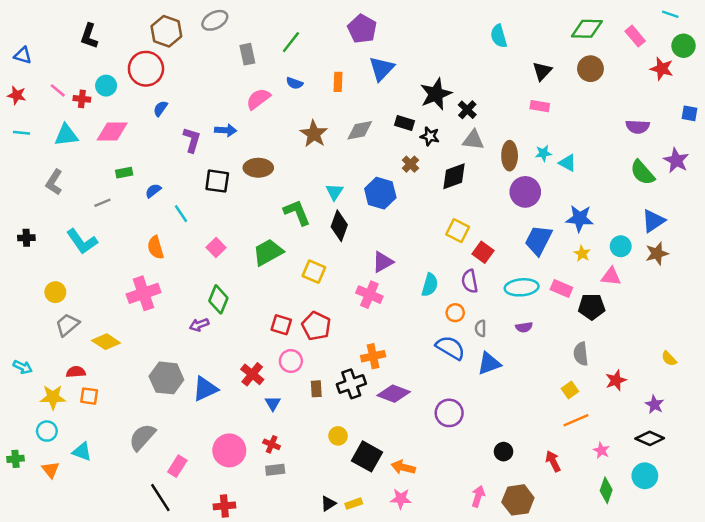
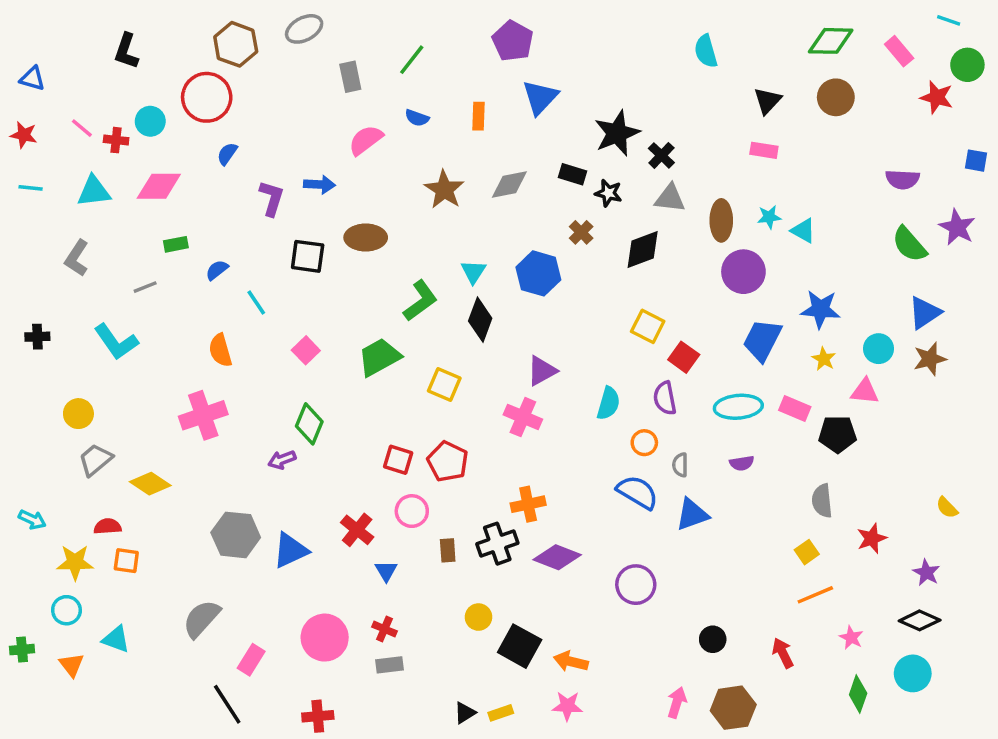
green L-shape: (297, 212) -> (420, 301), turned 76

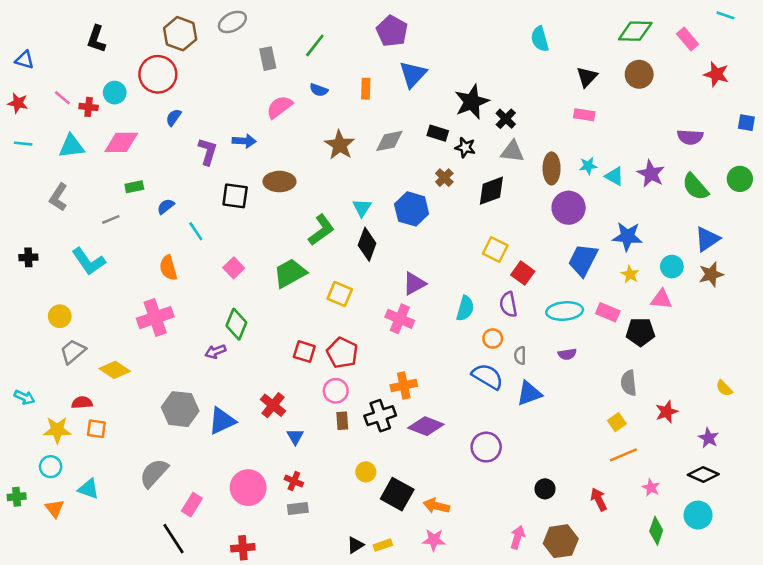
green circle: (967, 65) -> (740, 179), moved
purple star: (957, 227) -> (651, 174), moved
pink circle: (412, 511) -> (336, 391), moved

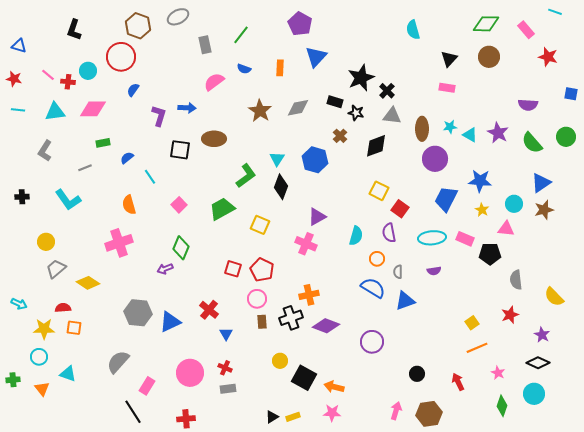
gray semicircle: (629, 383) -> (516, 280), moved
yellow semicircle: (724, 388) -> (554, 297), size x1.5

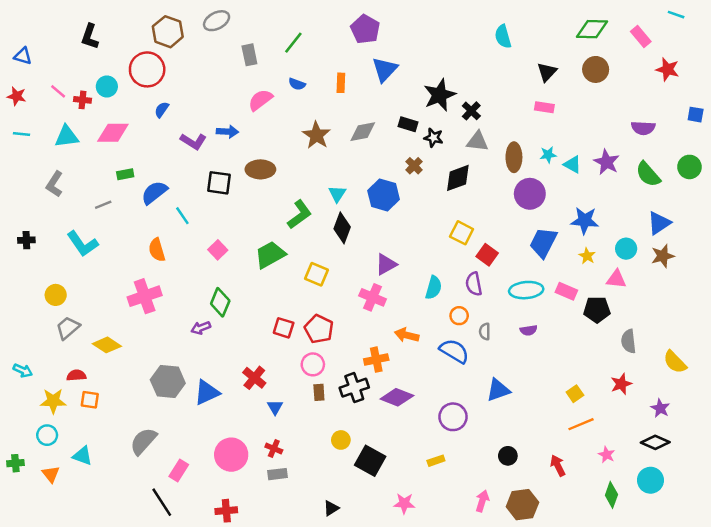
purple L-shape: (159, 116) -> (193, 141), turned 105
blue semicircle: (127, 158) -> (154, 193), size x1.6
blue triangle: (405, 301) -> (498, 390), moved
orange arrow: (334, 387) -> (407, 335), moved
yellow rectangle: (293, 417) -> (436, 461), moved

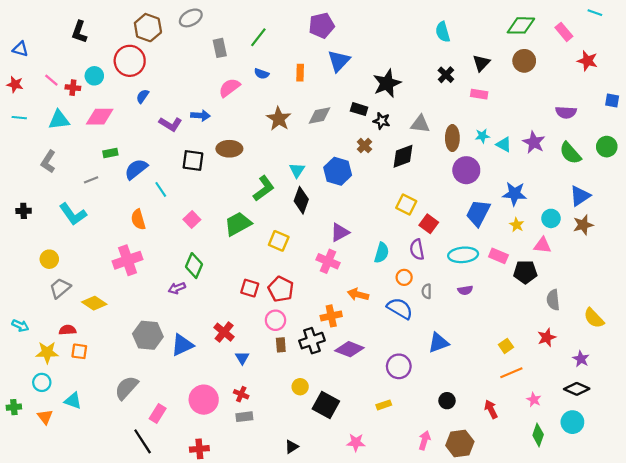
purple pentagon: (365, 29) -> (322, 25), turned 30
black cross: (471, 111) -> (446, 75), moved

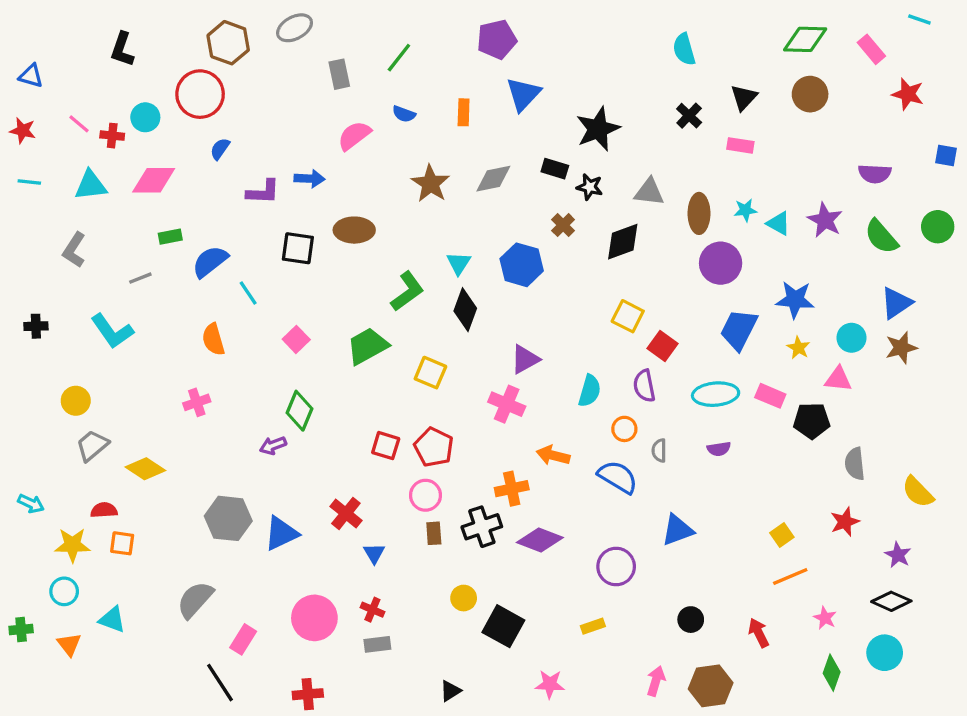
purple L-shape: (170, 124) -> (263, 192), turned -30
pink cross: (128, 260) -> (197, 402), size x0.6

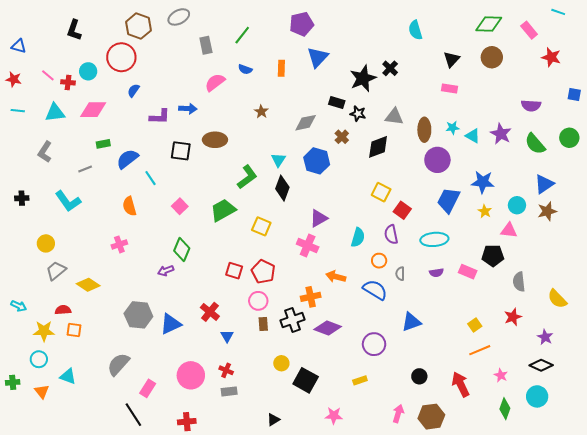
black cross: (689, 116) -> (390, 68), moved
gray diamond: (493, 179) -> (306, 123), moved
brown star: (430, 184) -> (261, 112), size x0.6
pink rectangle: (770, 396) -> (468, 272), moved
red arrow: (759, 633) -> (461, 384), size x1.4

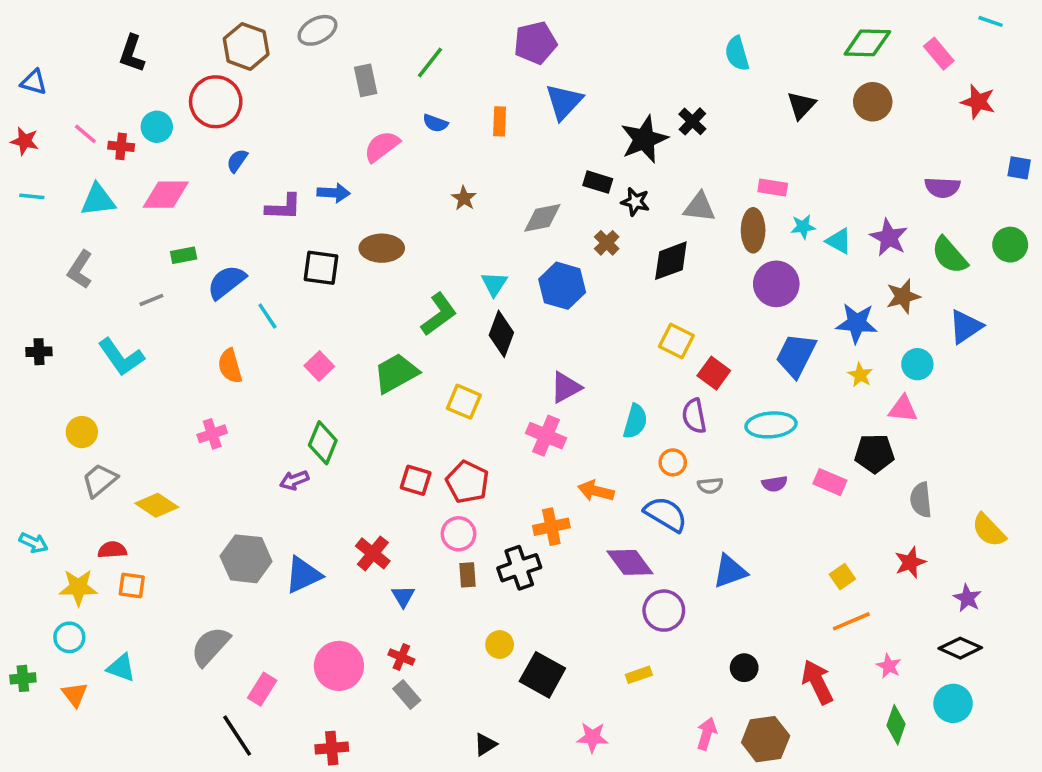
pink rectangle: (450, 88) -> (773, 187), moved
brown star: (547, 211) -> (903, 296), moved
gray semicircle: (400, 274) -> (710, 486), turned -96
purple diamond: (328, 328) -> (630, 562), moved, turned 32
gray rectangle: (229, 391) -> (407, 694), turned 56

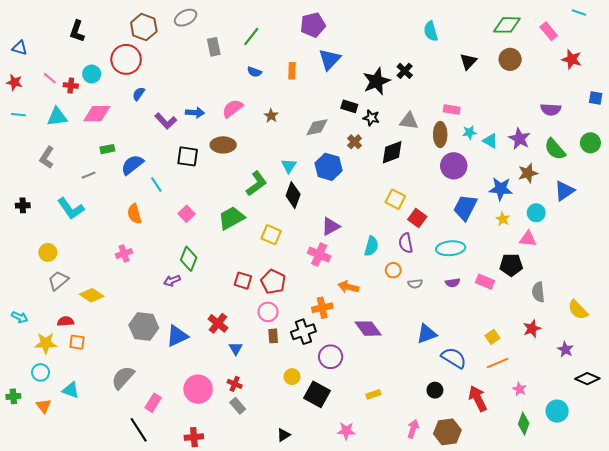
pink semicircle: (382, 146) -> (232, 108), moved
purple L-shape: (284, 207) -> (166, 121), turned 45
blue semicircle: (666, 514) -> (454, 358), moved
purple circle: (664, 611) -> (331, 357), moved
black diamond: (960, 648) -> (587, 379), moved

